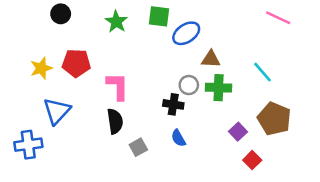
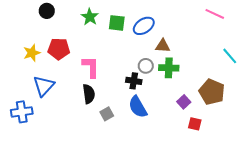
green square: (159, 16) -> (117, 23), moved
cyan line: (263, 72) -> (230, 56), moved
blue semicircle: (178, 138) -> (138, 107), size x1.6
red square: (252, 160) -> (195, 124), turned -32

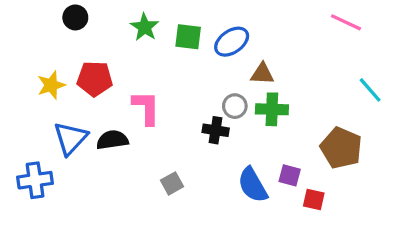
black semicircle: (89, 94) -> (112, 140), moved, turned -90
purple square: (184, 102) -> (290, 175), moved, turned -32
blue semicircle: (138, 107) -> (253, 185), moved

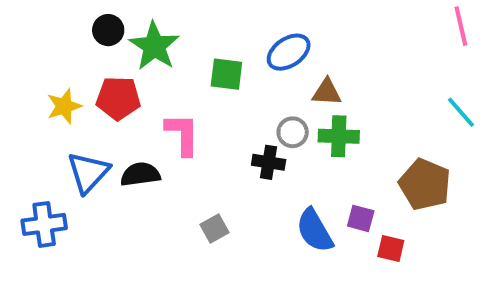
black circle: (75, 17) -> (108, 30), moved
pink line: (346, 22) -> (461, 26), moved, turned 52
green star: (145, 27) -> (154, 46), moved, size x1.4
green square: (188, 37) -> (226, 74), moved

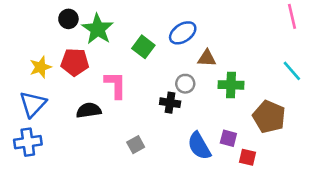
green square: (226, 74) -> (143, 47), turned 30
green cross: (339, 136) -> (231, 85), moved
blue triangle: (88, 172) -> (33, 104), moved

